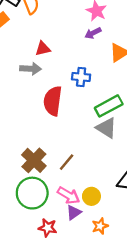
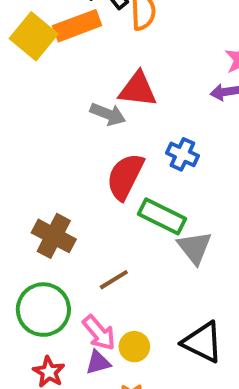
red triangle: (43, 49) -> (138, 89), size x1.5
green rectangle: (109, 106) -> (162, 216), moved, turned 36
brown cross: (34, 160) -> (54, 236), moved, turned -35

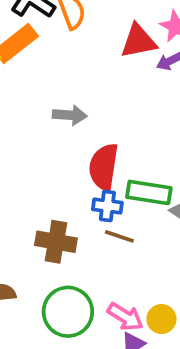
red triangle: (138, 89) -> (138, 41), moved
blue cross: (182, 154) -> (107, 206), moved
brown line: (114, 280) -> (119, 236), moved, turned 68

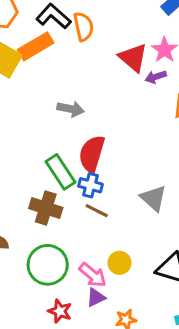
red triangle: (138, 41) -> (133, 58), turned 44
green rectangle: (149, 192) -> (60, 172), moved, turned 40
yellow circle: (161, 319) -> (120, 263), moved

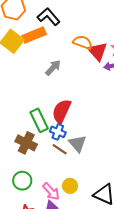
orange semicircle: (83, 27) -> (83, 42), moved, turned -66
gray arrow: (71, 109) -> (53, 68), moved, turned -66
gray triangle: (154, 198) -> (77, 143), moved
green circle: (48, 265) -> (22, 181), size x0.7

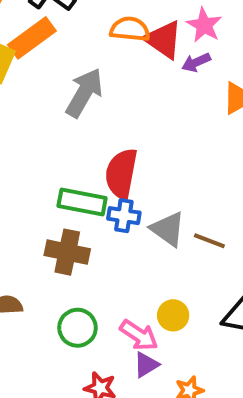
gray arrow: (53, 68) -> (84, 93), size x1.4
green rectangle: (39, 120) -> (82, 202), turned -40
brown line: (60, 149) -> (209, 241), moved

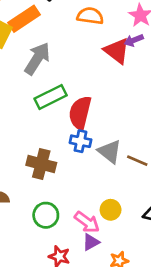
red triangle: (163, 40) -> (117, 51), moved
gray arrow: (84, 93) -> (37, 59), moved
green rectangle: (82, 202) -> (51, 97), moved, turned -40

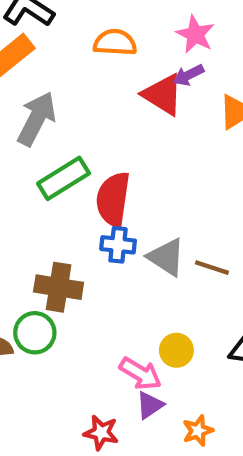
green circle: (46, 215) -> (35, 333), moved

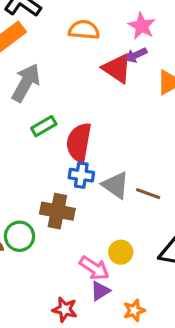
green rectangle: (64, 178) -> (44, 126), size x0.7
brown cross: (59, 287) -> (57, 211), moved

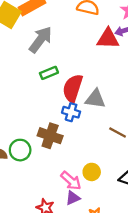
red triangle: (117, 68) -> (108, 39), turned -40
gray triangle: (116, 185) -> (95, 99), moved, turned -35

